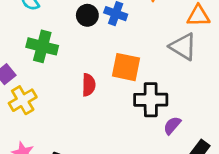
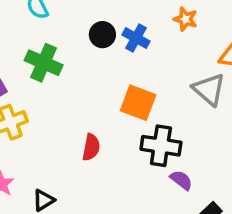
red semicircle: (89, 85) -> (91, 147), moved
purple semicircle: (172, 125) -> (181, 180), turned 78

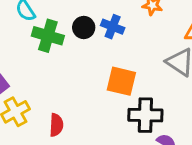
green cross: (44, 63) -> (48, 36), moved
red semicircle: (91, 147) -> (56, 125), moved

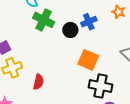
black circle: (84, 27) -> (70, 30), moved
blue cross: (113, 27) -> (89, 22), turned 35

